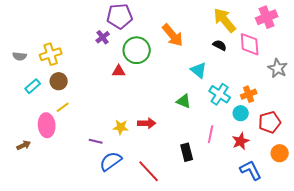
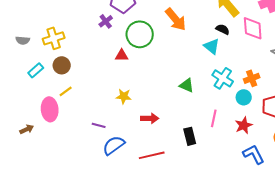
cyan triangle: (199, 70) -> (212, 46), moved
red arrow: (147, 123) -> (150, 118), moved
yellow star: (121, 127) -> (124, 96), moved
red line: (149, 171) -> (152, 155), turned -60

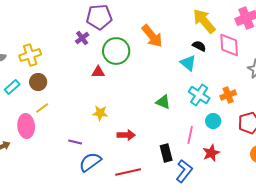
cyan circle: (244, 97) -> (213, 121), moved
red star: (244, 125) -> (211, 153), moved
blue L-shape: (254, 154) -> (184, 171), moved, turned 65

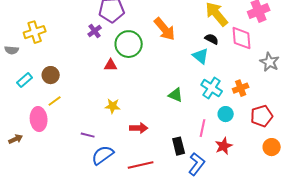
yellow cross: (30, 55) -> (35, 32), moved

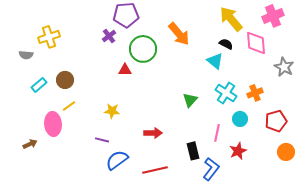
green triangle: (176, 95) -> (190, 100), turned 49
yellow star: (113, 106) -> (112, 111), moved

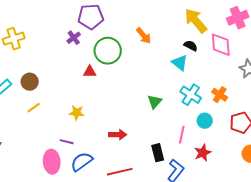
orange arrow: (179, 34) -> (144, 36), size x0.7
orange cross: (255, 93) -> (220, 95), turned -35
pink ellipse: (53, 124) -> (52, 162), moved

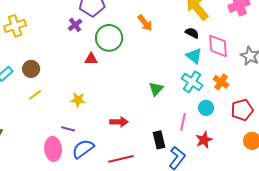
pink diamond: (221, 45) -> (218, 46), moved
cyan triangle: (180, 63) -> (194, 56), moved

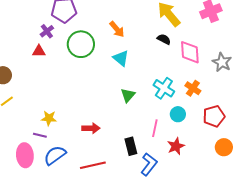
cyan triangle: (194, 56) -> (121, 58), moved
red triangle: (91, 59) -> (39, 51), moved
yellow star: (78, 100) -> (49, 118), moved

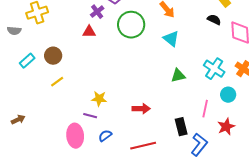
green triangle: (128, 95) -> (178, 76), turned 35
blue semicircle: (55, 155) -> (105, 136), size x0.6

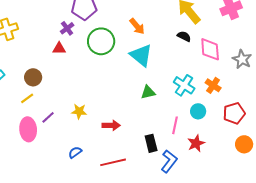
cyan triangle: (171, 39) -> (141, 55), size x1.4
brown circle: (53, 56) -> (33, 77), moved
yellow star: (99, 99) -> (79, 111), moved
purple line: (90, 116) -> (48, 117), moved, turned -56
pink ellipse: (75, 136) -> (28, 129), moved

